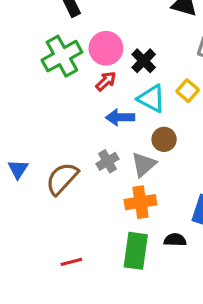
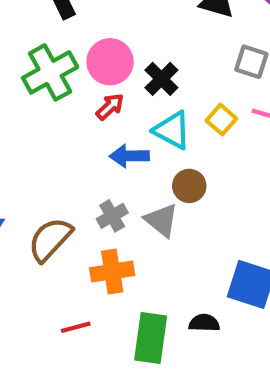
gray triangle: (144, 164) -> (161, 220), turned -40
orange cross: (140, 202) -> (112, 272), moved
red line: (71, 262) -> (76, 327), moved

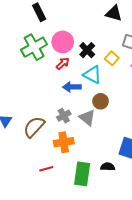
yellow square: (221, 120) -> (112, 58), moved

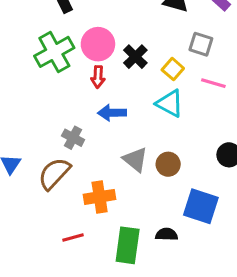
red arrow: (63, 63) -> (98, 77), turned 136
cyan triangle: (92, 75) -> (170, 103), moved
brown circle: (101, 101) -> (168, 164), moved
gray cross: (64, 116) -> (73, 138), moved, turned -32

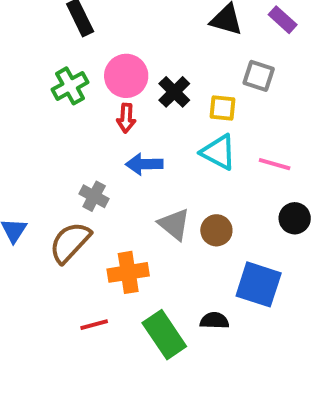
green cross: (54, 52) -> (70, 86), size x0.7
yellow square: (173, 69) -> (222, 108), turned -35
pink line: (213, 83) -> (275, 164), moved
green rectangle: (128, 245) -> (164, 335), turned -42

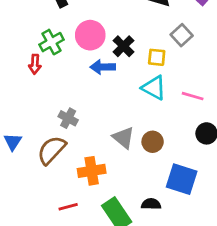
gray square: (259, 76) -> (182, 35), turned 30
red arrow: (126, 118) -> (35, 64), moved
blue arrow: (144, 164) -> (103, 67), moved

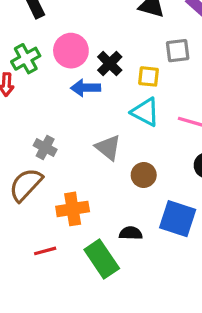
gray square: (182, 35) -> (178, 51), turned 35
gray triangle: (123, 138) -> (108, 148), moved
black semicircle: (151, 204) -> (131, 233), moved

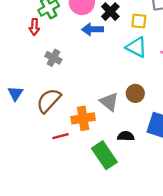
gray cross: (45, 148) -> (53, 58), moved
gray triangle: (108, 148) -> (109, 102), moved
red line: (45, 251) -> (61, 136), moved

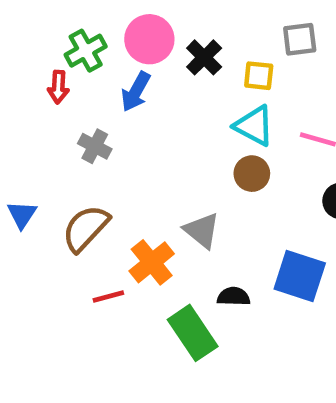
blue arrow: (93, 29) -> (136, 92), moved, turned -60
brown circle: (135, 93) -> (252, 174), moved
orange cross: (83, 118) -> (152, 262), turned -30

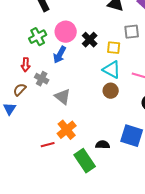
red arrow: (58, 87) -> (26, 65), moved
brown semicircle: (86, 228) -> (20, 90), moved, size x0.6
gray triangle: (202, 230) -> (63, 97), moved

